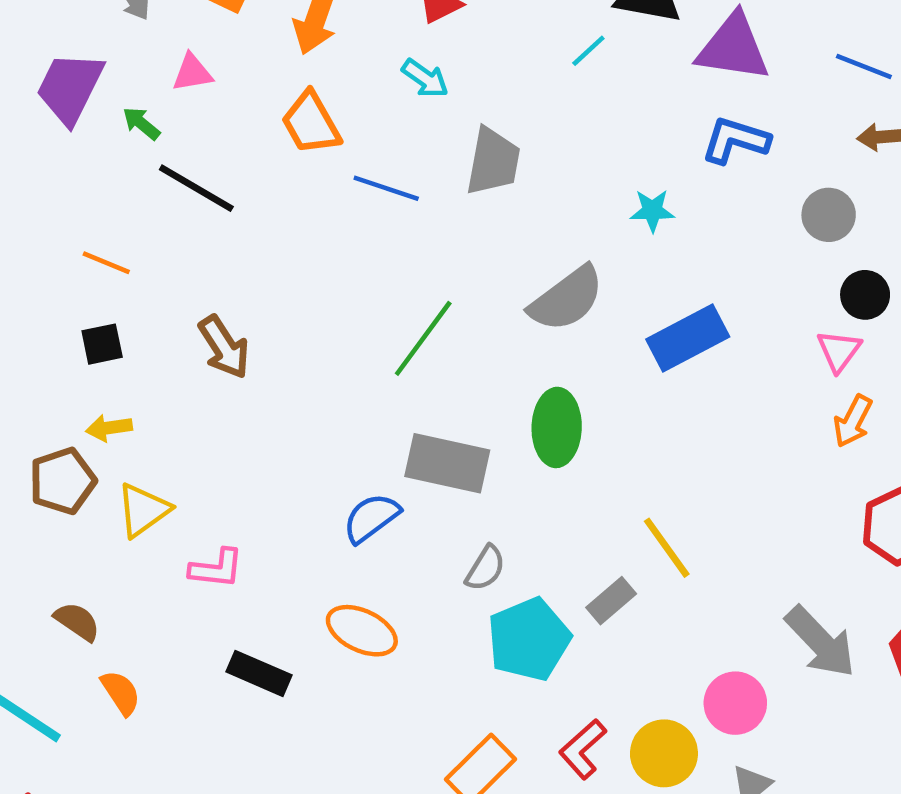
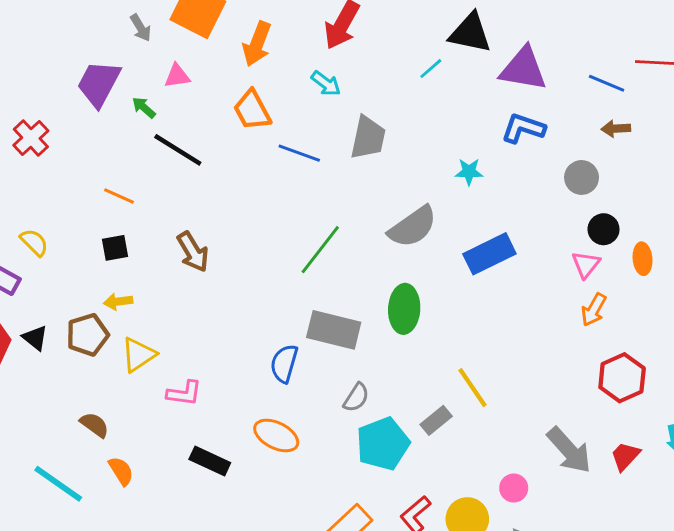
blue semicircle: (371, 518) -> (284, 364), turned -39
pink circle: (735, 703) -> (514, 488), size x0.7

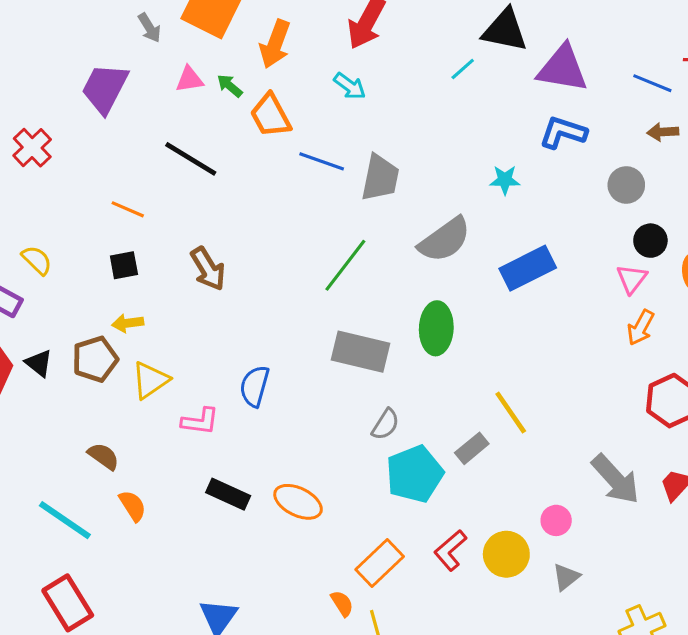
green arrow: (144, 108) -> (230, 86), moved
gray trapezoid: (368, 138) -> (380, 178), moved
blue semicircle: (284, 364) -> (255, 386), moved
orange ellipse: (276, 435) -> (298, 502), moved

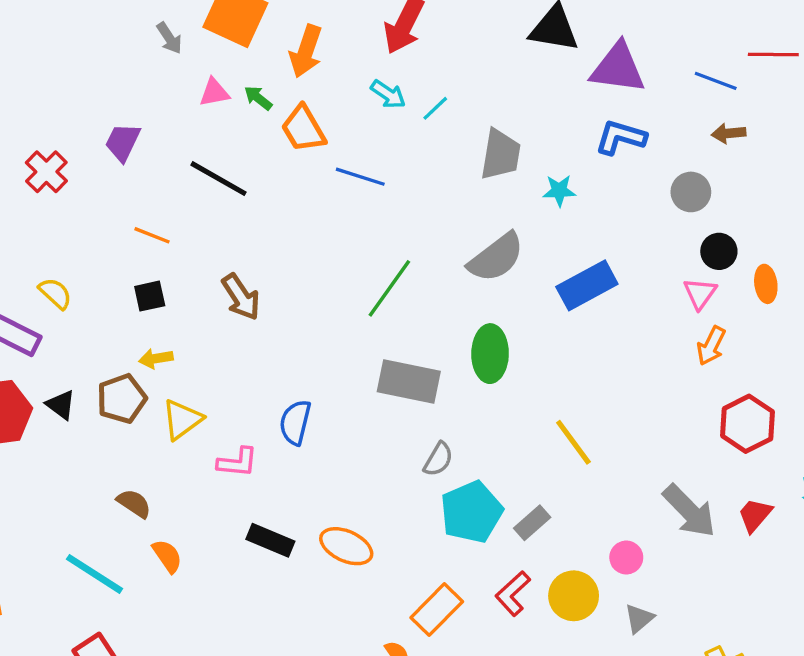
cyan line: (463, 69) -> (435, 108), moved
purple trapezoid: (105, 88) -> (123, 142), moved, size x0.7
gray trapezoid: (380, 178) -> (501, 155), moved
gray rectangle: (472, 448) -> (532, 523), moved

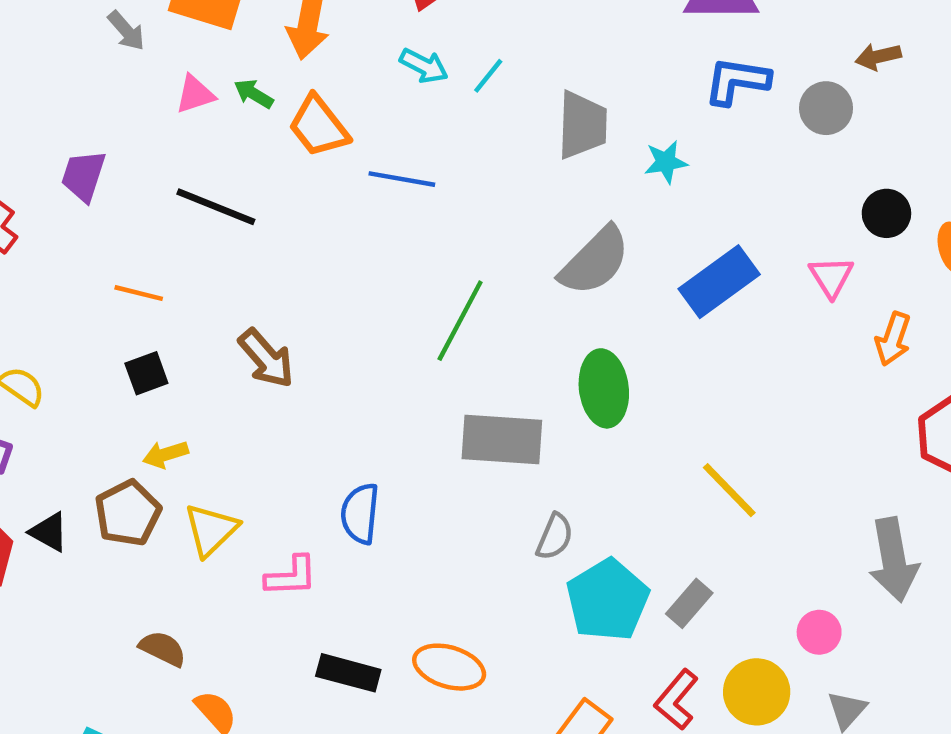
gray circle: (691, 192) -> (826, 108), moved
pink triangle: (700, 293) -> (831, 277), moved
gray arrow: (689, 511) -> (894, 560), turned 42

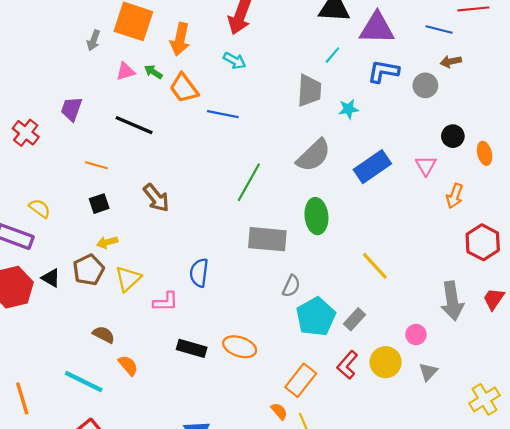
gray arrow: (126, 31) -> (93, 40), turned 60
cyan line: (488, 76) -> (332, 55), moved

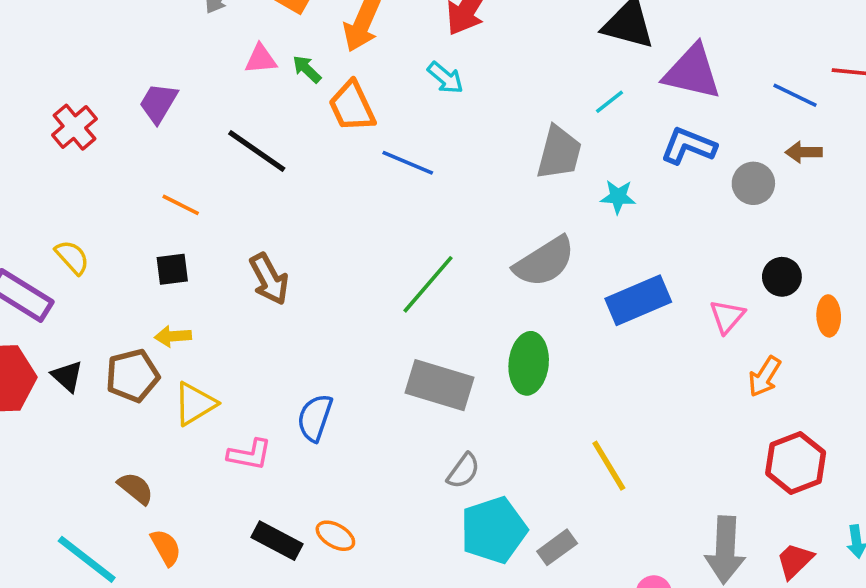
orange ellipse: (240, 347) -> (335, 536), moved, size x0.7

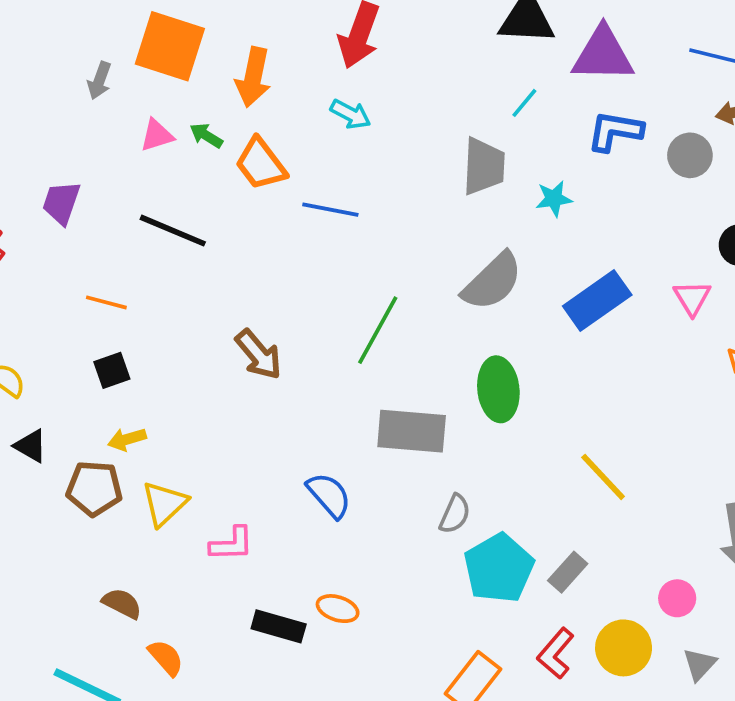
brown arrow: (269, 279) -> (259, 354), moved
black triangle: (67, 376) -> (31, 446), moved
brown pentagon: (133, 376) -> (94, 488), turned 30
blue semicircle: (315, 418) -> (329, 495), moved, turned 132

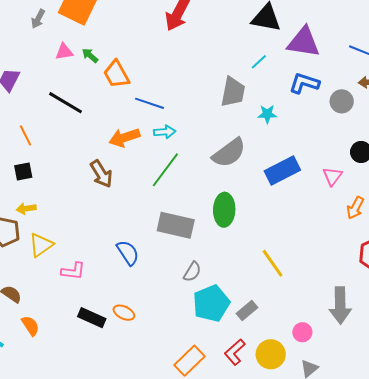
orange arrow: (253, 77) -> (124, 138), moved, turned 52
cyan arrow: (350, 114) -> (165, 132), moved, turned -40
orange line: (106, 302) -> (25, 135), turned 40

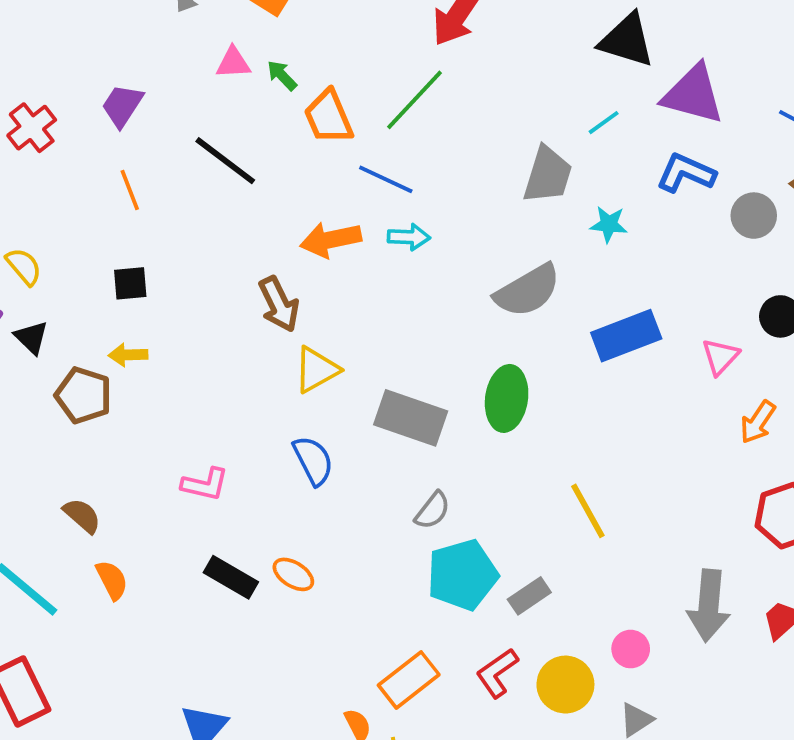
orange line: (25, 135) -> (130, 190), moved
green line: (165, 170) -> (414, 100), moved
yellow triangle: (41, 245) -> (316, 370), moved

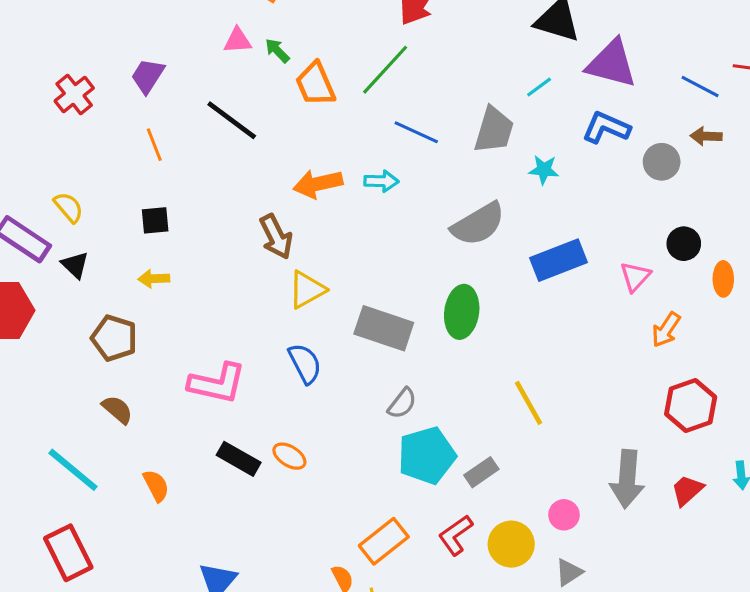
blue line: (386, 179) -> (416, 132), moved
brown pentagon: (83, 395) -> (114, 338), moved
pink L-shape: (205, 484) -> (217, 383), size x1.5
orange semicircle: (112, 580) -> (156, 486), moved

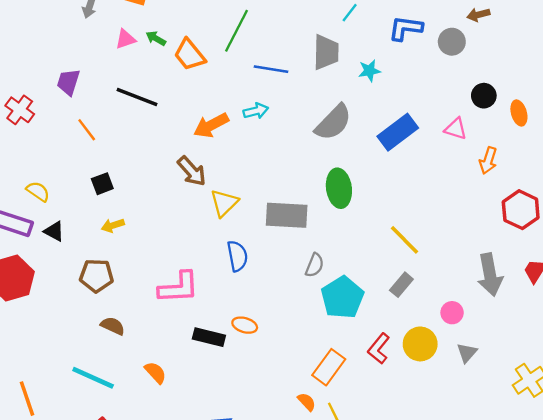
pink triangle: (635, 277) -> (456, 129), turned -40
blue semicircle: (305, 364) -> (237, 256), turned 32
gray rectangle: (481, 472) -> (401, 285), moved

